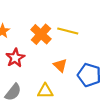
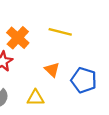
orange cross: (41, 34) -> (18, 38), moved

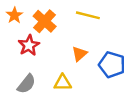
orange triangle: (52, 70) -> (79, 54), turned 35

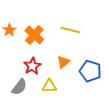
red star: (29, 45) -> (32, 66), moved

